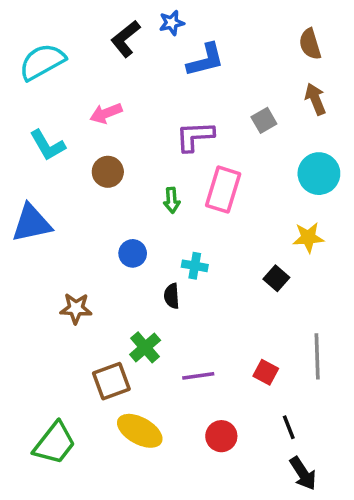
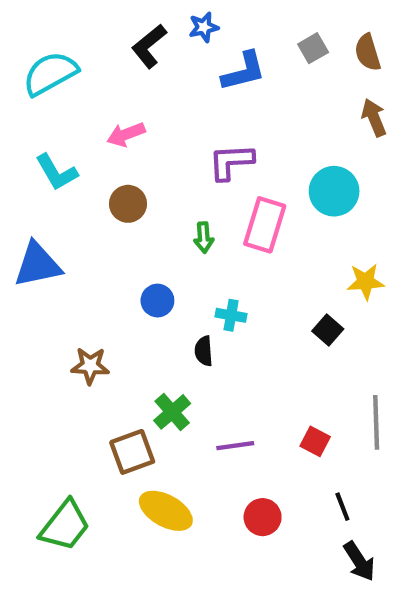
gray square: (264, 120) -> (313, 48), moved
cyan circle: (319, 174) -> (334, 191), moved

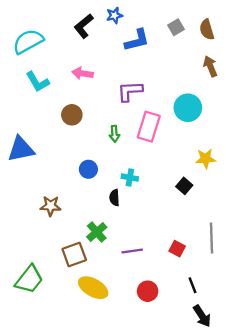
pink arrow: (126, 134) -> (82, 73), moved, turned 30
cyan L-shape: (57, 172) -> (38, 82), moved
green trapezoid: (65, 526) -> (29, 279), moved

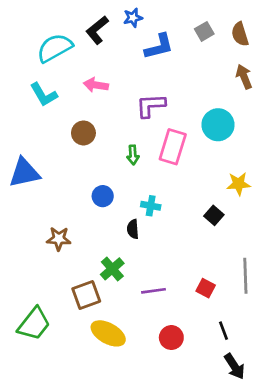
cyan semicircle: (28, 41) -> (55, 48), moved

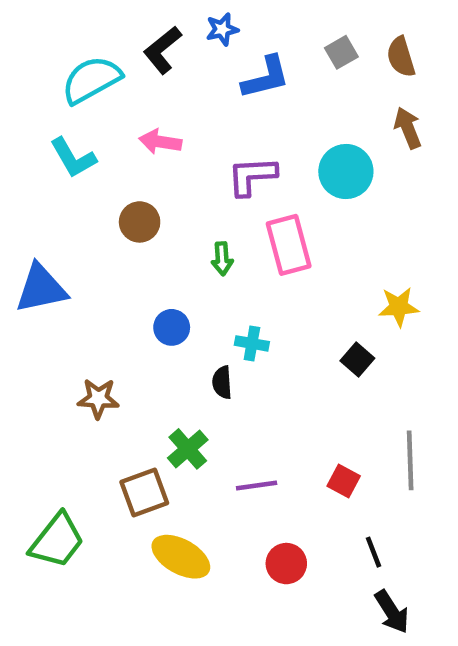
cyan circle: (218, 125) -> (346, 171), moved
pink rectangle: (173, 147) -> (289, 245), turned -32

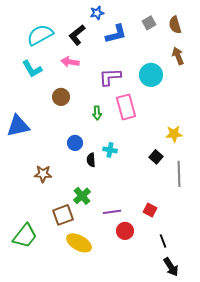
black L-shape: (163, 50) -> (77, 35), moved
black semicircle: (222, 382) -> (91, 160), moved
gray line: (410, 460) -> (179, 174), moved
red circle: (286, 564) -> (125, 231), moved

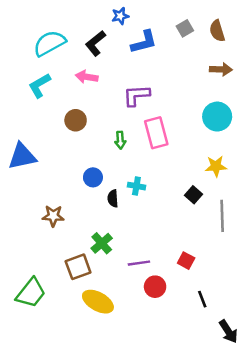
brown arrow: (178, 56) -> (221, 69), turned 114
cyan L-shape: (32, 69) -> (40, 85), turned 90
cyan circle: (151, 75) -> (217, 117), moved
black arrow: (171, 267) -> (228, 331), moved

